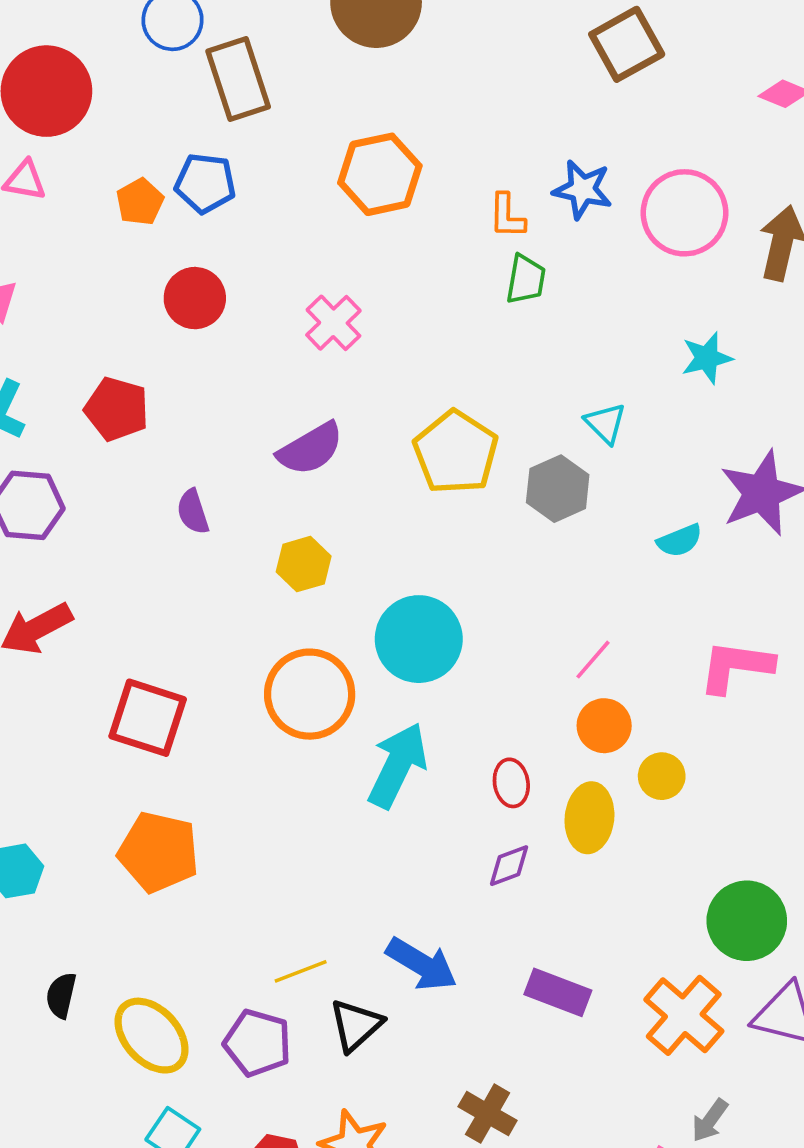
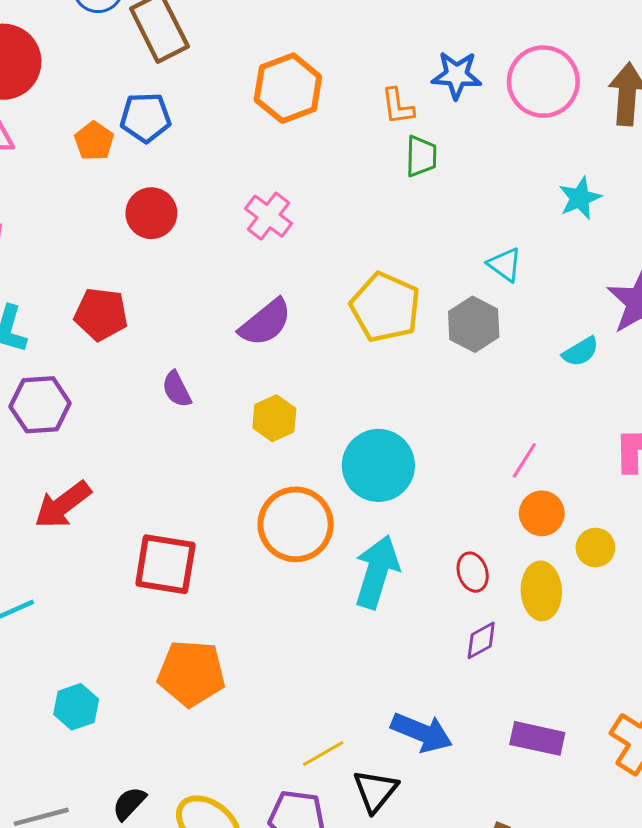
black semicircle: (61, 995) -> (129, 803), turned 39

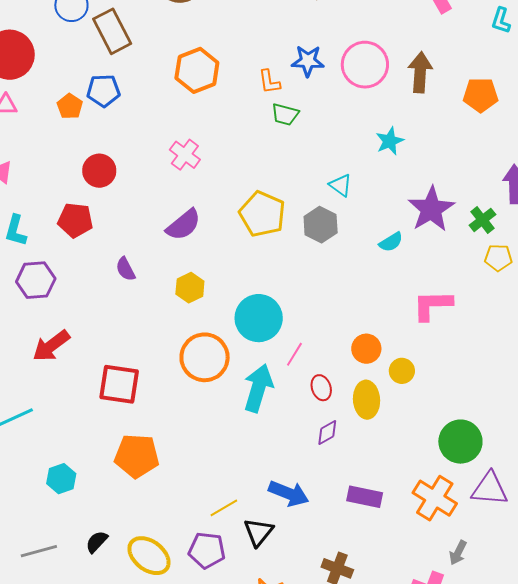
green trapezoid: (421, 156) -> (285, 114), turned 104
red circle: (151, 213) -> (99, 171), moved
pink line: (524, 460) -> (294, 354), moved

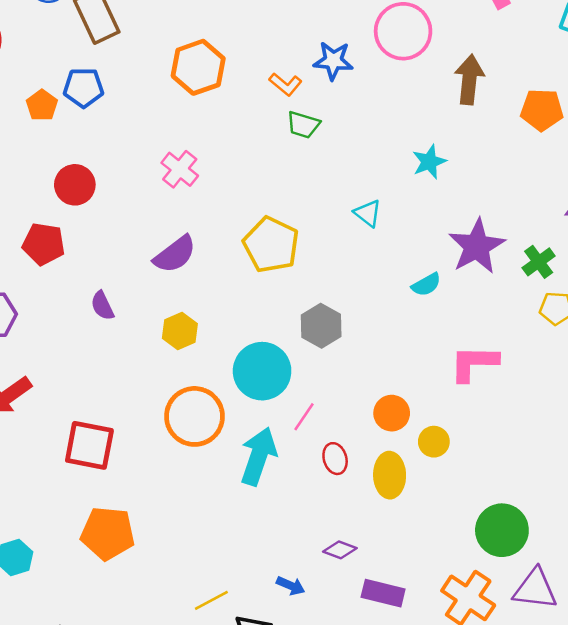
pink circle: (365, 65) -> (403, 31), moved
orange L-shape: (269, 82) -> (286, 84), turned -44
gray hexagon: (321, 225) -> (321, 326), moved
purple diamond: (327, 433) -> (340, 550), moved, turned 48
blue arrow: (289, 493) -> (291, 586), size x0.6

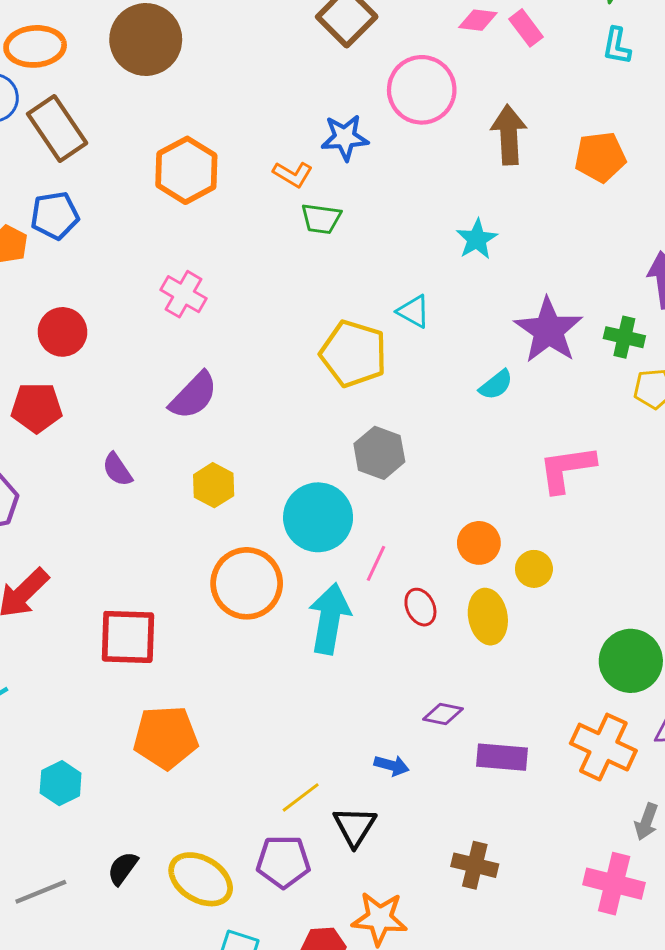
yellow pentagon: (271, 245) -> (353, 354), moved
green cross: (539, 262) -> (624, 337), turned -32

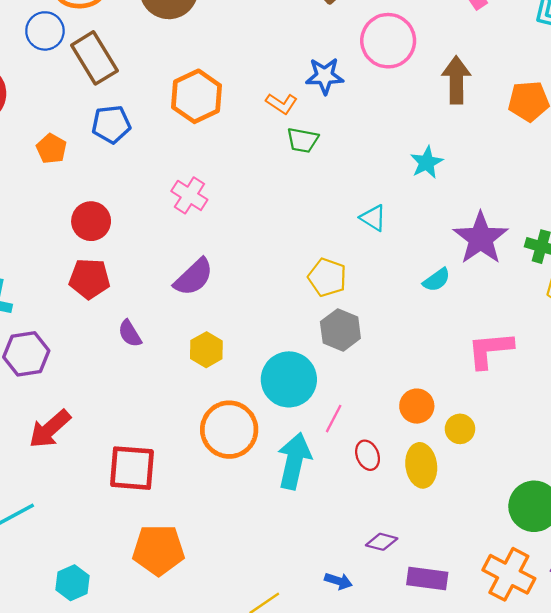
blue pentagon: (55, 215) -> (111, 124), moved
yellow pentagon: (353, 354) -> (327, 277), moved, size x0.7
red pentagon: (37, 408) -> (89, 279), moved

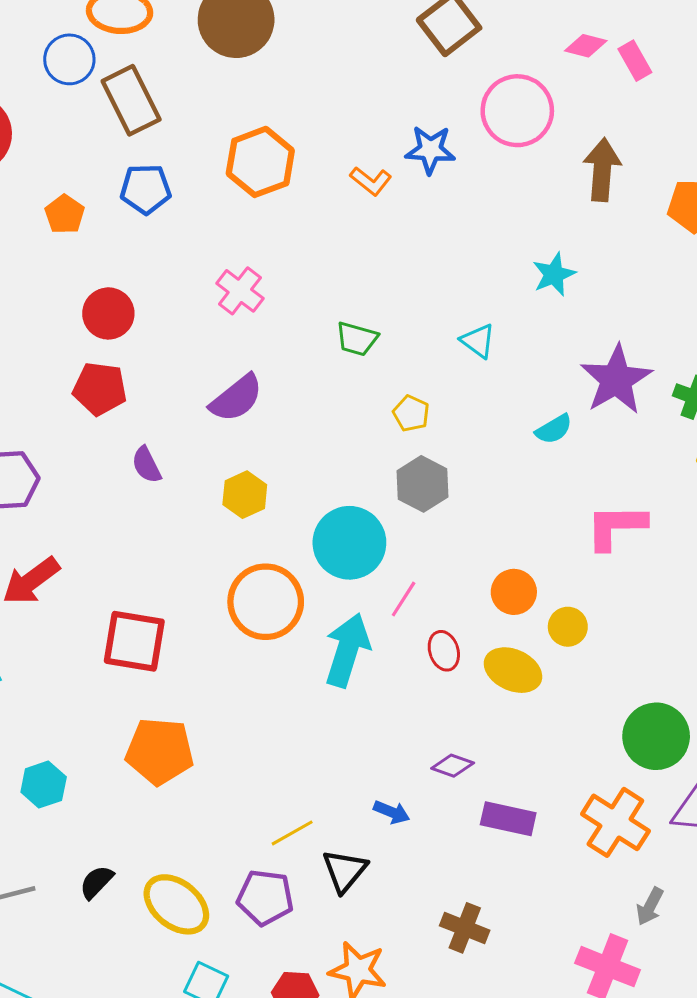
green trapezoid: (303, 140) -> (357, 339), moved
yellow pentagon: (327, 277) -> (411, 414), size x0.7
yellow ellipse: (421, 465) -> (513, 670), turned -63

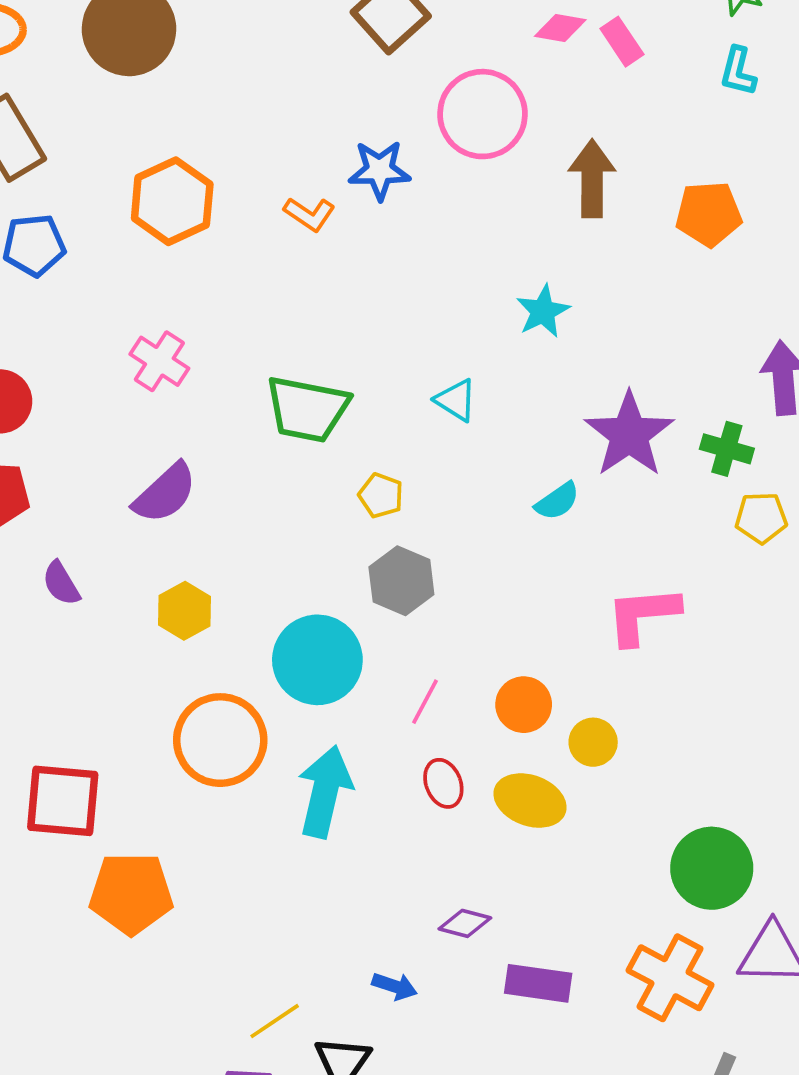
green trapezoid: (357, 339) -> (307, 409), size x1.6
pink line: (404, 599) -> (425, 702), moved
orange pentagon: (160, 751) -> (131, 893), moved

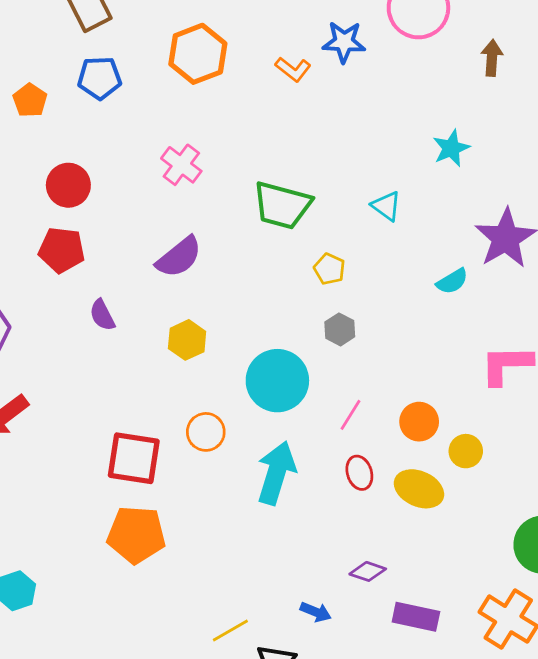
brown arrow: (592, 178) -> (492, 58), size x0.7
gray hexagon: (401, 581) -> (340, 329), size x0.7
orange circle: (220, 740) -> (206, 432), size x0.6
red square: (63, 801) -> (134, 458), moved

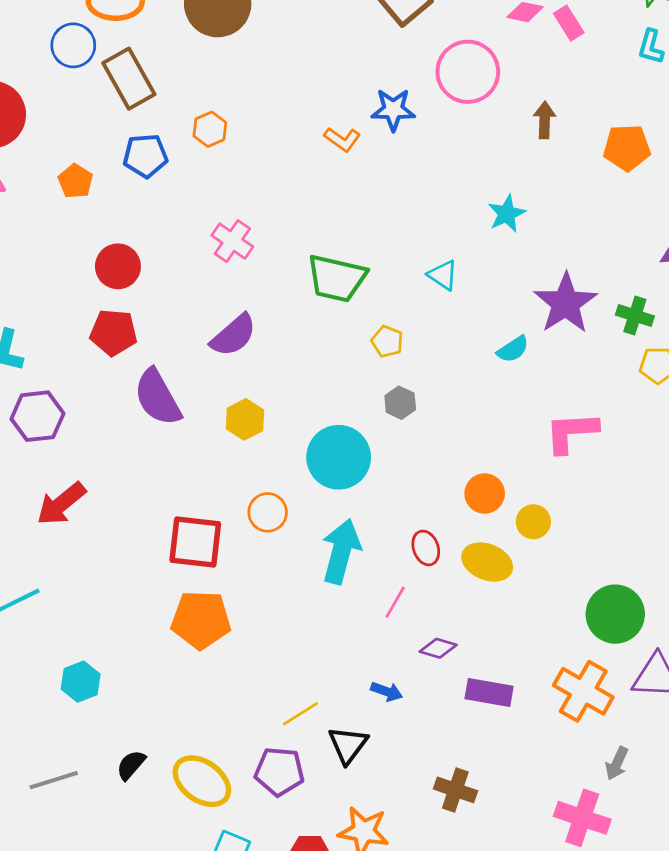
orange hexagon: (198, 54) -> (210, 129), moved, size x0.6
purple semicircle: (102, 315) -> (158, 397), size x1.8
pink line: (350, 415) -> (395, 602), moved

